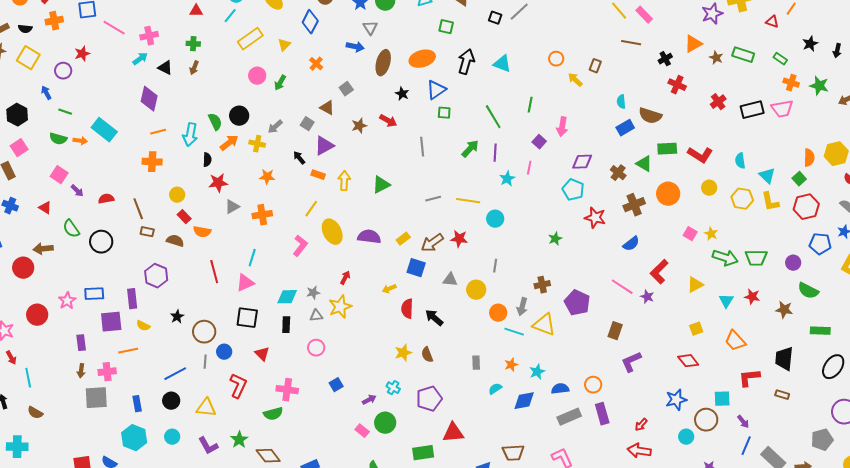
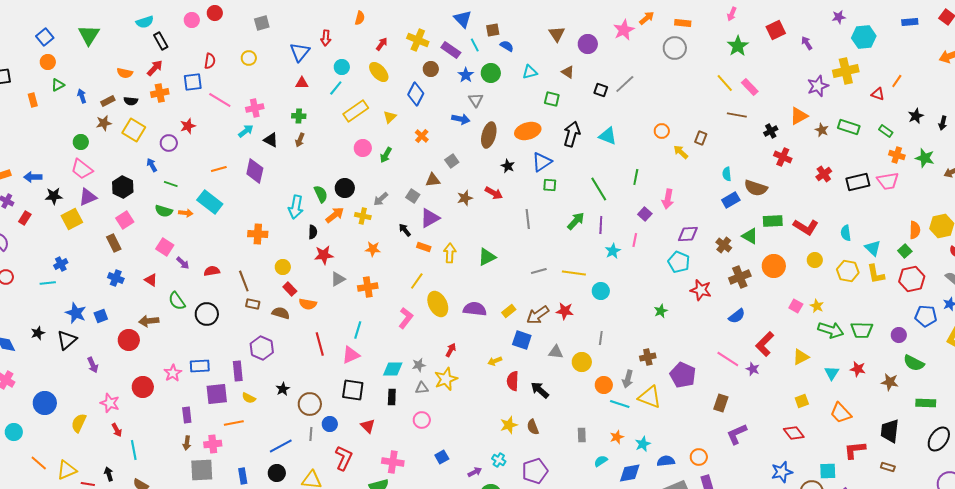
brown triangle: (327, 108) -> (433, 180), turned -35
orange line: (158, 132) -> (219, 169), moved

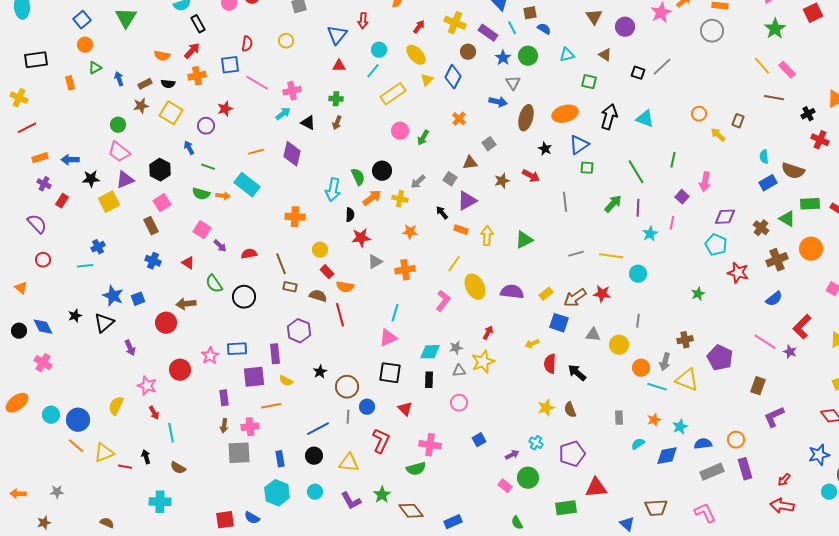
yellow triangle: (390, 117) -> (427, 80), moved
red line: (320, 344) -> (340, 315), moved
blue circle: (45, 403) -> (78, 420), moved

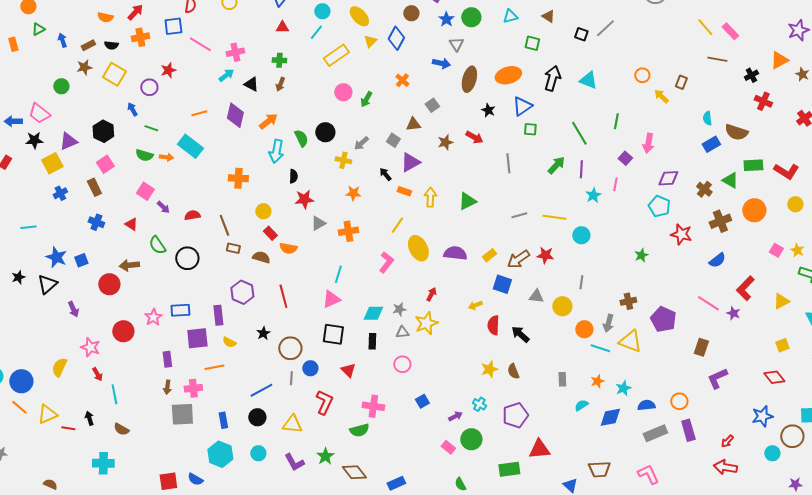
pink trapezoid: (119, 152) -> (39, 113), moved
orange arrow: (372, 198) -> (268, 121), moved
blue cross: (98, 247) -> (60, 193), moved
red line: (340, 315) -> (283, 296), moved

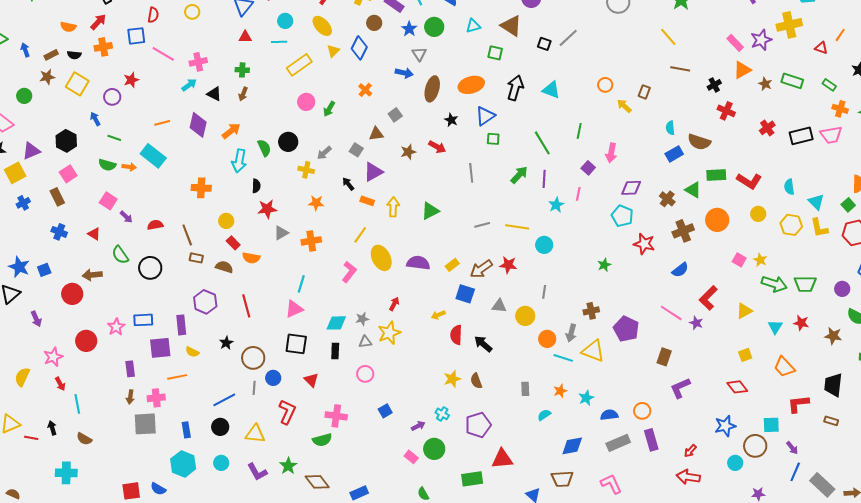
brown triangle: (548, 16) -> (511, 26), size x1.6
pink rectangle: (730, 31) -> (735, 43), moved
cyan line: (316, 32) -> (279, 42), turned 49
pink star: (90, 347) -> (53, 357), turned 30
blue diamond: (610, 417) -> (572, 446), moved

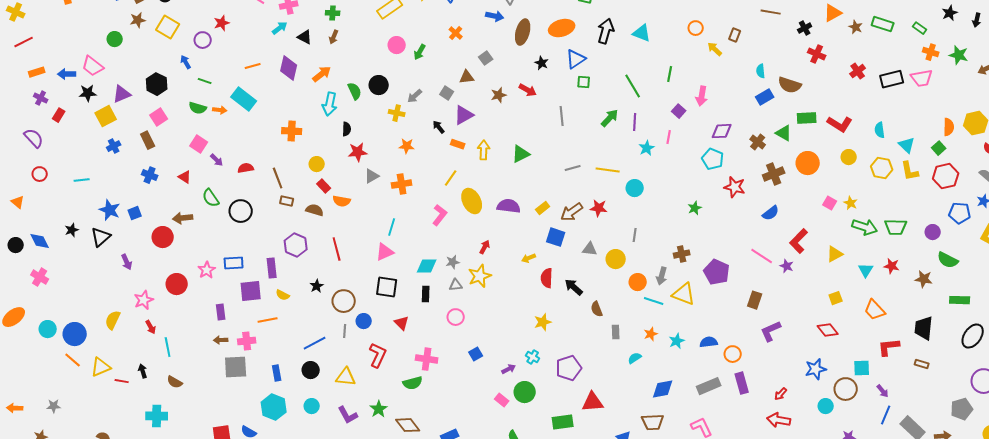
brown semicircle: (476, 381) -> (597, 309), moved
brown arrow: (130, 397) -> (221, 340), turned 80
blue semicircle: (609, 415) -> (709, 342), moved

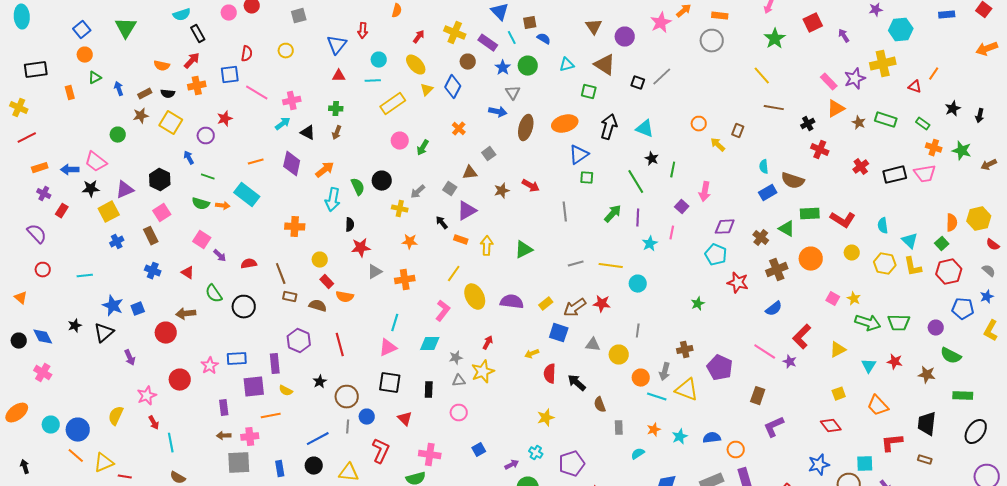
black star: (542, 63) -> (652, 159), moved
cyan diamond: (427, 266) -> (430, 344), moved
black arrow: (143, 371) -> (25, 467), moved

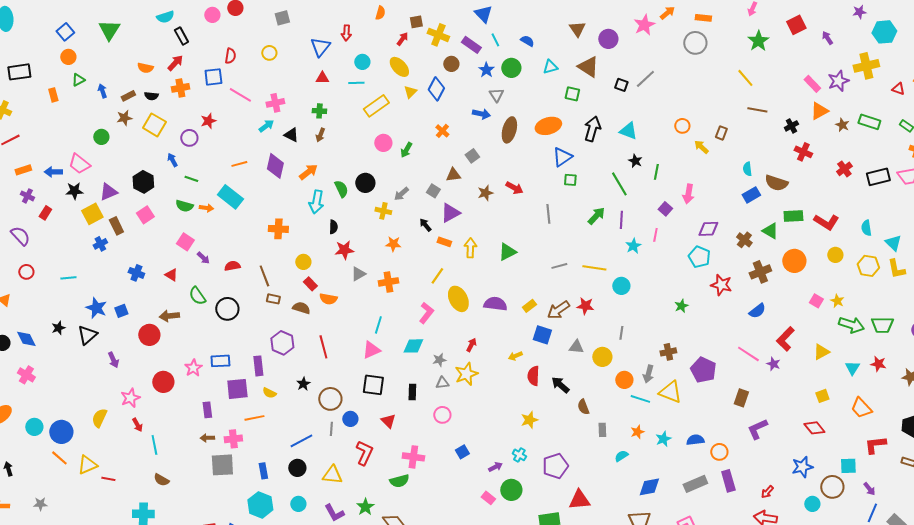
brown square: (530, 23) -> (416, 22), moved
brown rectangle: (151, 236) -> (116, 226), moved

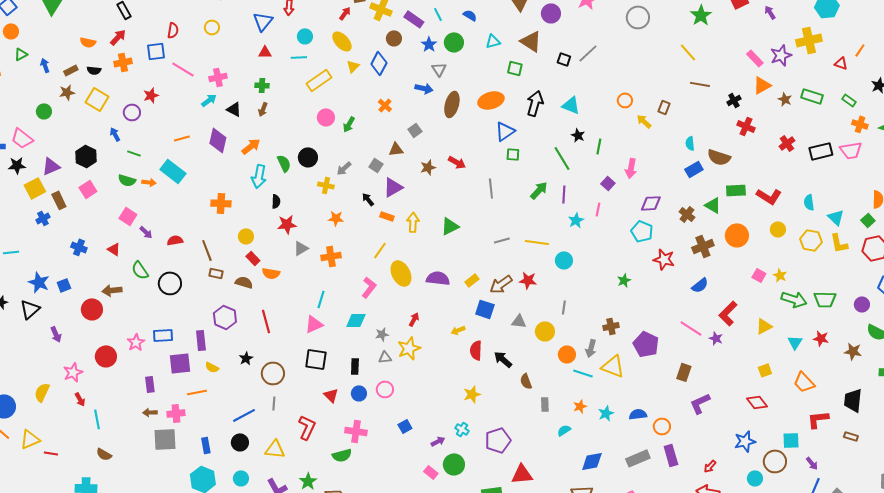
blue circle: (350, 419) -> (359, 393), moved

